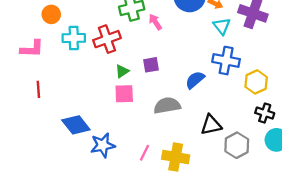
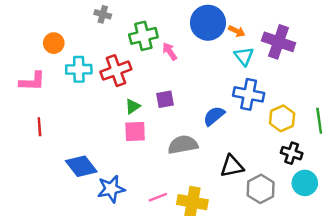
pink line: (145, 153) -> (158, 197), turned 42

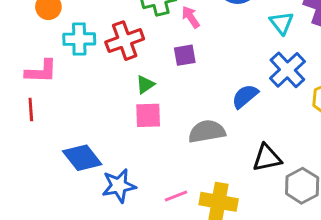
pink L-shape: (32, 81) -> (41, 71), moved
blue cross: (249, 94) -> (287, 70), turned 36
purple square: (165, 99) -> (185, 55), moved

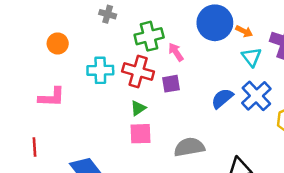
cyan cross: (79, 39) -> (100, 70), moved
red cross: (125, 41) -> (138, 72), moved, turned 36
blue semicircle: (245, 96) -> (222, 98), moved
red line: (31, 109) -> (34, 147), moved

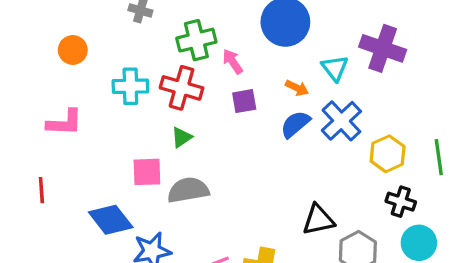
orange arrow: (244, 31) -> (297, 88), moved
purple square: (171, 84) -> (244, 101), moved
pink square: (141, 134) -> (147, 172), moved
gray semicircle: (189, 147) -> (188, 190), moved

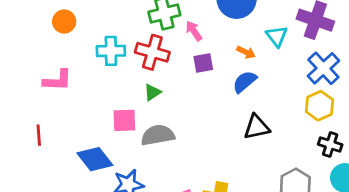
blue cross: (341, 121) -> (323, 68), moved
black triangle: (318, 220) -> (257, 127), moved

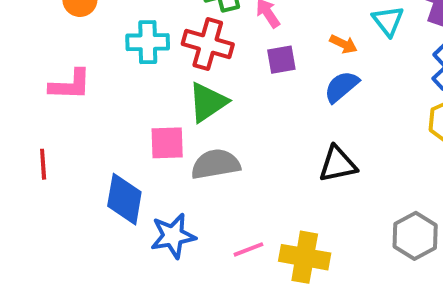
green triangle: (152, 92) -> (208, 102), size x1.6
black triangle: (257, 127) -> (338, 164), moved
blue diamond: (95, 159) -> (124, 199), turned 48

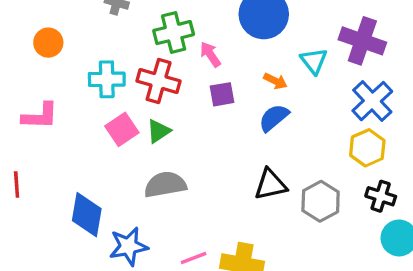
green triangle: (208, 102) -> (159, 131), size x0.7
pink square: (167, 143) -> (122, 129), moved, turned -32
gray hexagon: (415, 236) -> (321, 201), moved

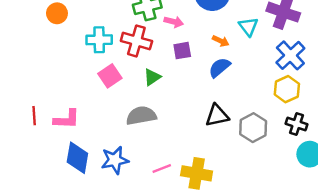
pink arrow: (210, 54) -> (174, 22), turned 138
pink L-shape: (40, 116) -> (67, 119), moved
green triangle: (159, 131) -> (152, 77), moved
blue diamond: (87, 215) -> (77, 158), moved

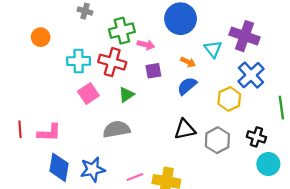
yellow hexagon: (287, 89) -> (229, 99), moved

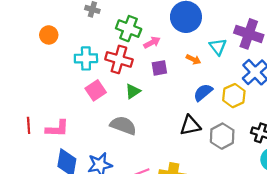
green cross: (122, 31) -> (129, 29), turned 35
pink arrow: (146, 45) -> (152, 42), turned -42
blue semicircle: (187, 86) -> (203, 92), moved
gray semicircle: (117, 129) -> (123, 125), turned 30

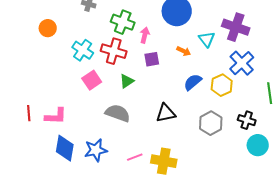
pink arrow: (152, 42) -> (145, 35), turned -49
cyan cross: (86, 58) -> (83, 50), turned 35
black triangle: (190, 125) -> (166, 113), moved

